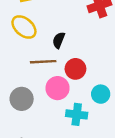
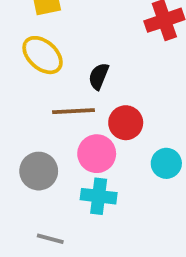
cyan cross: (77, 114) -> (99, 196), moved

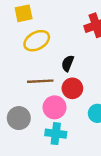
yellow ellipse: (43, 55) -> (37, 41), moved, turned -70
black semicircle: (99, 76) -> (68, 63), moved

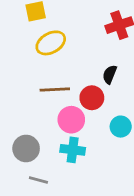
black semicircle: (68, 63) -> (110, 74), moved
gray circle: (19, 118) -> (26, 148), moved

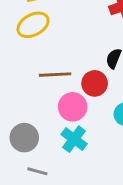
yellow ellipse: (51, 43) -> (33, 25), moved
cyan cross: (73, 150) -> (74, 139), turned 30

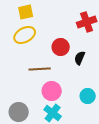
red circle: (95, 83) -> (61, 47), moved

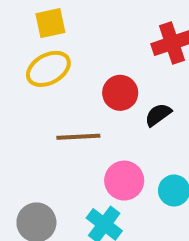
black semicircle: (80, 58) -> (158, 115), turned 32
pink circle: (52, 91) -> (124, 181), moved

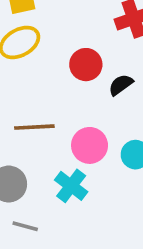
brown line: (78, 137) -> (34, 127), moved

